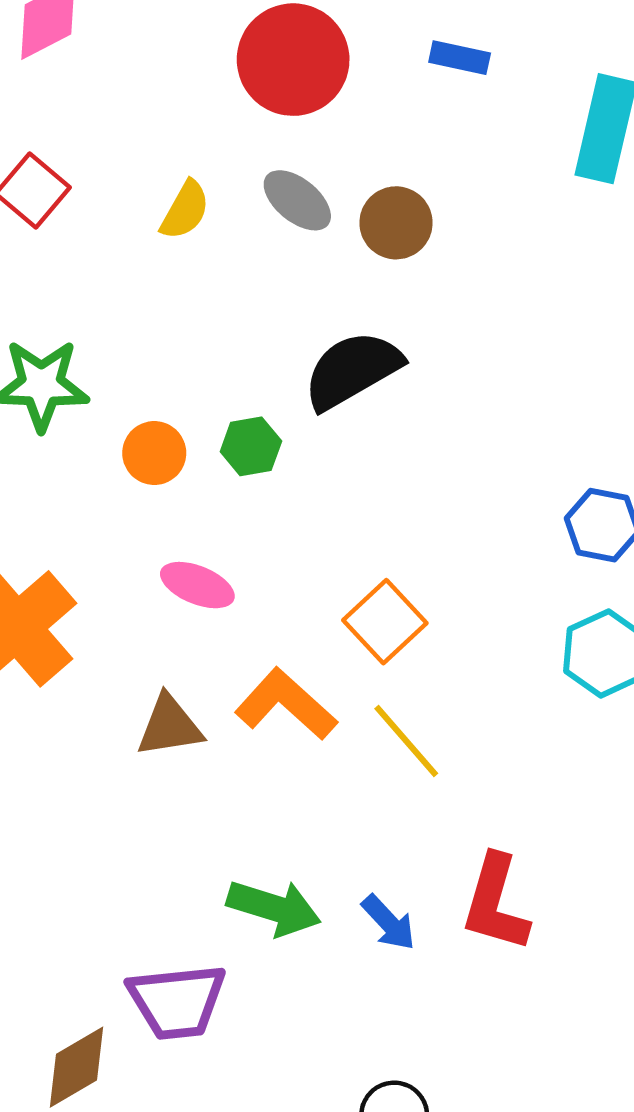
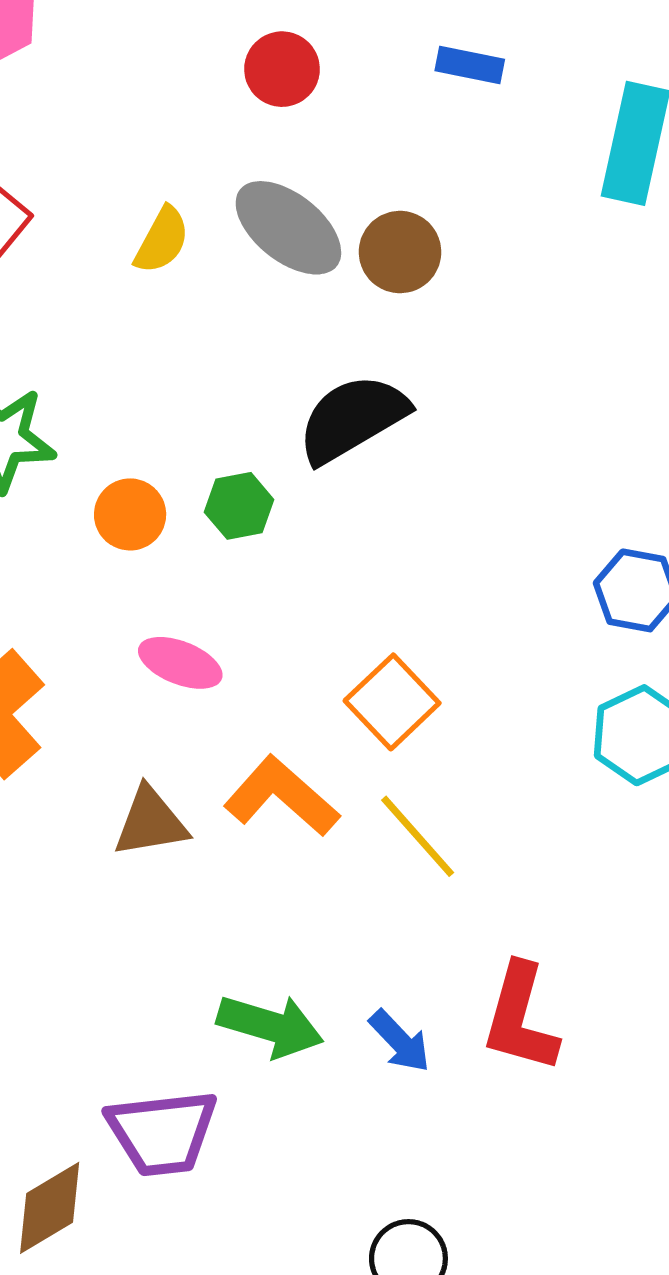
red circle: (293, 60) -> (282, 69), size x0.6
gray ellipse: (297, 200) -> (288, 228), size x1.4

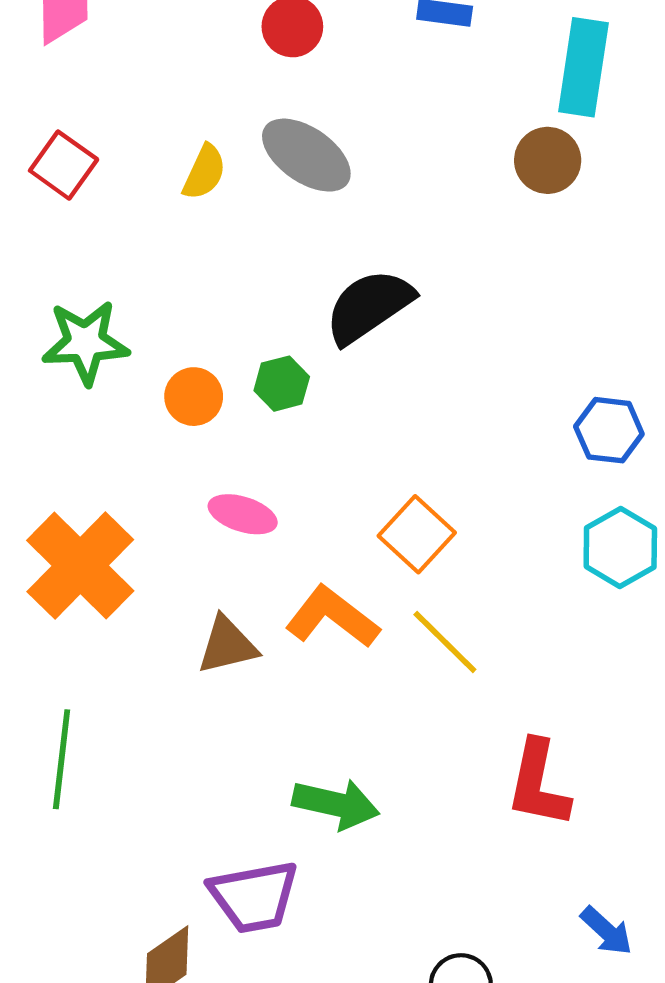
brown circle: (400, 252) -> (548, 160), moved
blue arrow: (400, 1041) -> (607, 931), moved

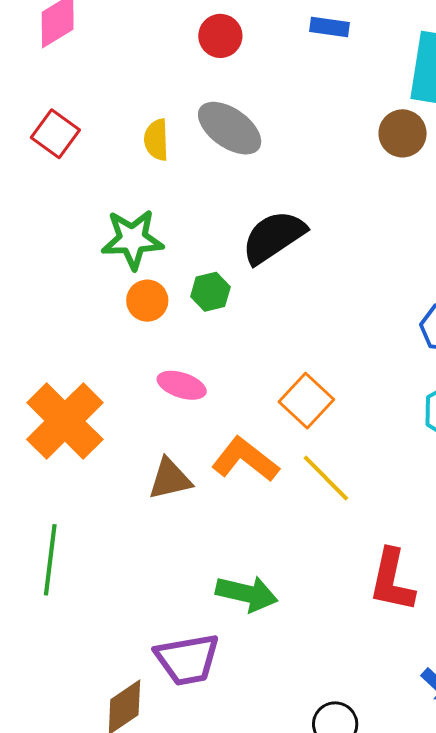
yellow semicircle: (204, 172) -> (156, 140), turned 153
green star: (85, 342) -> (132, 239), moved

